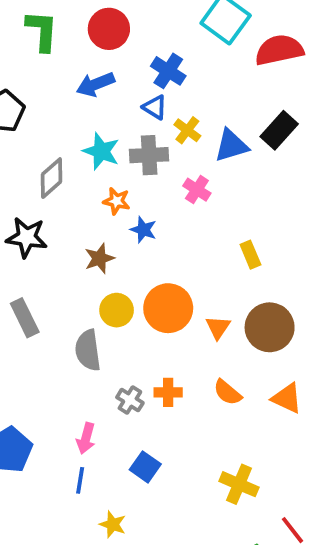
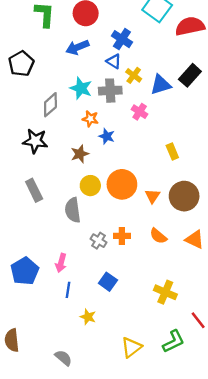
pink arrow: (86, 438) -> (61, 263), moved

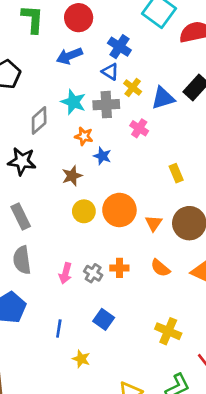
gray semicircle: (73, 210) -> (22, 260), moved
pink arrow: (61, 263) -> (65, 273), moved

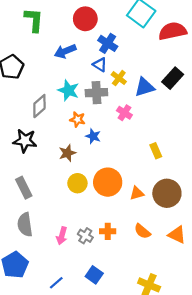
red circle: (79, 18) -> (85, 19), moved
orange triangle: (154, 223) -> (137, 193), turned 40
blue line: (59, 329) -> (56, 283), turned 40

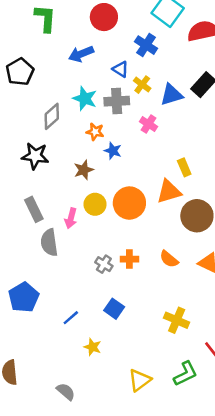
blue cross: (108, 43) -> (146, 45), moved
orange triangle: (137, 193) -> (169, 192), moved, size x1.5
gray semicircle: (25, 225) -> (49, 242), moved
pink arrow: (62, 236) -> (71, 218), moved

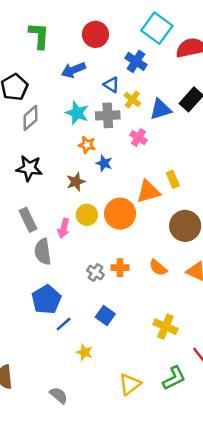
gray diamond: (52, 116) -> (30, 118), moved
orange triangle: (169, 192) -> (148, 191), moved
blue pentagon: (24, 297) -> (46, 300), moved

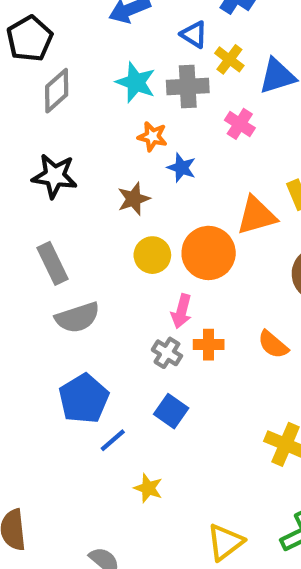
pink arrow: (64, 228) -> (182, 311), moved
gray semicircle: (43, 252) -> (77, 317), turned -100
blue square: (105, 315) -> (171, 411), moved

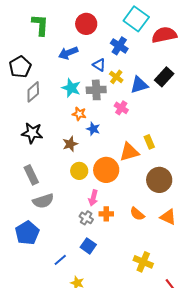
blue pentagon: (84, 399) -> (27, 233), moved

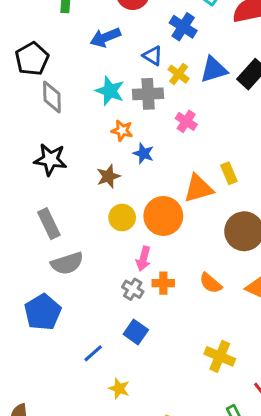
blue triangle: (139, 85) -> (214, 69), moved
gray diamond: (33, 92) -> (52, 97), turned -50

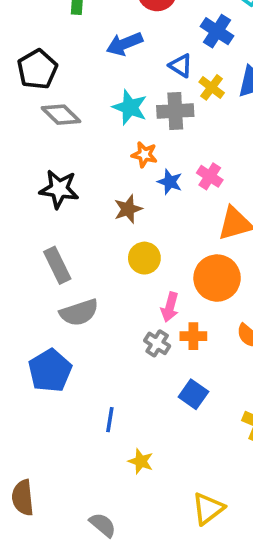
gray diamond: (52, 97) -> (61, 115), turned -44
pink cross: (186, 121) -> (210, 176), moved
orange circle: (163, 216) -> (217, 278), moved
blue square: (136, 332) -> (193, 394), moved
blue line: (93, 353) -> (110, 420), turned -40

